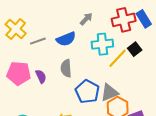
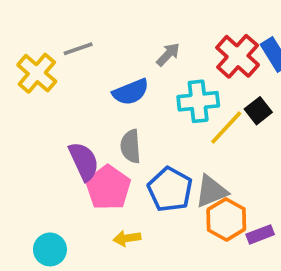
red cross: (124, 20) -> (238, 56), turned -35
gray line: (38, 41) -> (78, 49), moved
pink pentagon: (19, 73) -> (108, 188), moved, turned 30
purple semicircle: (41, 76) -> (84, 161), size x1.5

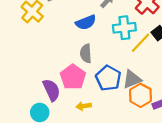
purple semicircle: (84, 161) -> (51, 90), moved

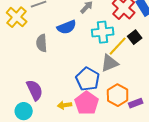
gray semicircle: (86, 53) -> (42, 43), moved
pink pentagon: (73, 77) -> (87, 103), moved
gray triangle: (132, 79) -> (110, 63), moved

